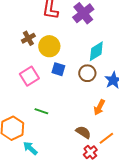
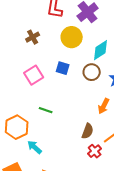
yellow circle: (49, 46) -> (72, 37), moved
brown semicircle: (83, 132) -> (88, 131), turned 77

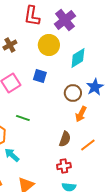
brown circle: (92, 72) -> (73, 93), moved
red cross: (95, 151) -> (64, 166), moved, turned 32

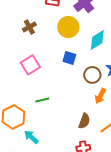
blue square: (40, 76) -> (69, 58), moved
green line: (23, 118) -> (42, 100), turned -32

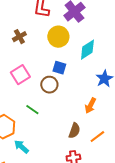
brown circle: (92, 75) -> (49, 85), moved
green line: (42, 100) -> (32, 110), turned 48

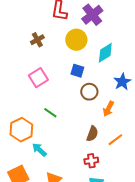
brown circle: (49, 85) -> (89, 92), moved

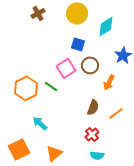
pink square: (38, 78) -> (66, 68), moved
orange hexagon: (21, 130) -> (26, 88), moved
red cross: (91, 161) -> (92, 134), turned -32

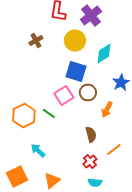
blue square: (78, 44) -> (76, 72), size x1.5
brown semicircle: (93, 107) -> (91, 134), turned -35
orange line: (116, 113) -> (114, 150), moved

